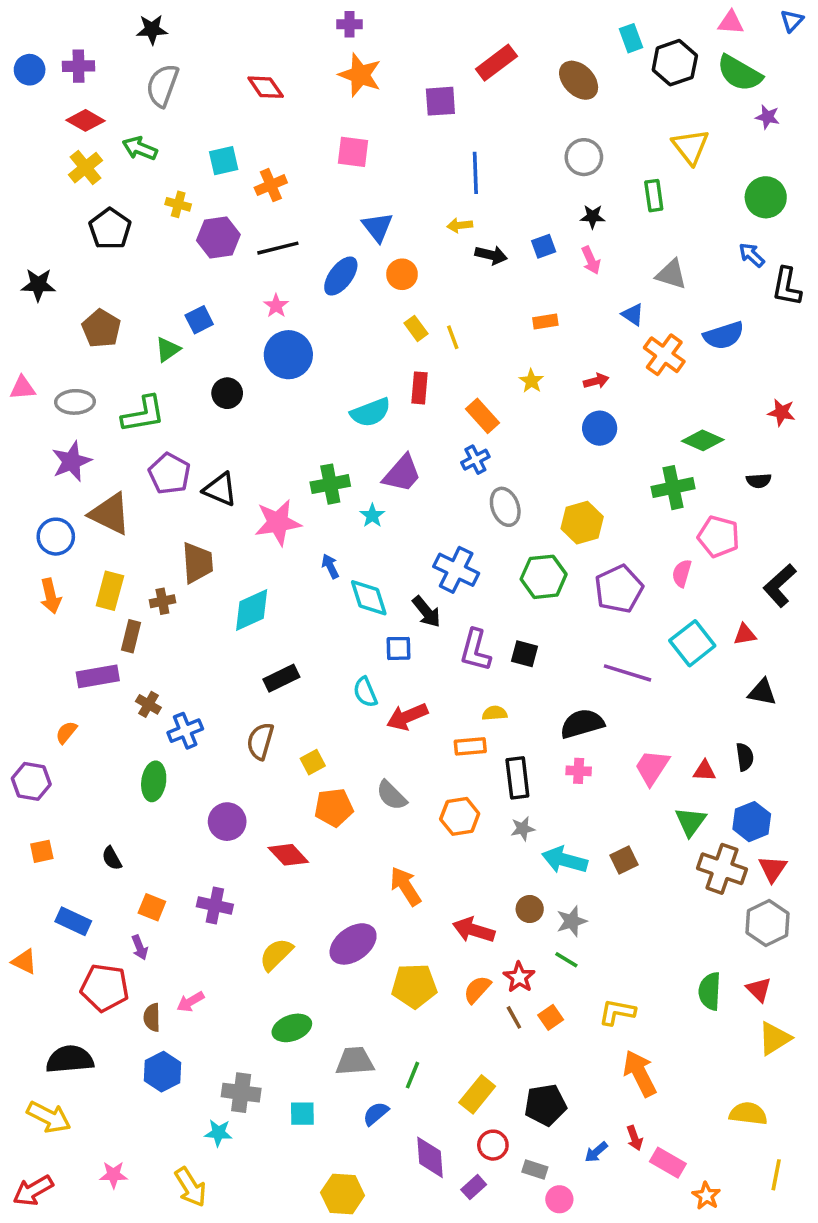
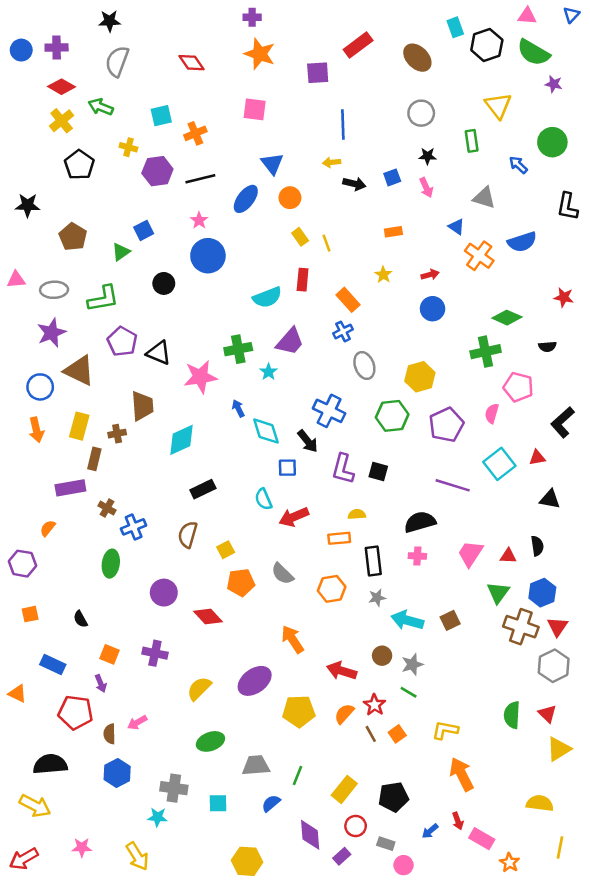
blue arrow: (752, 255) -> (518, 165), moved

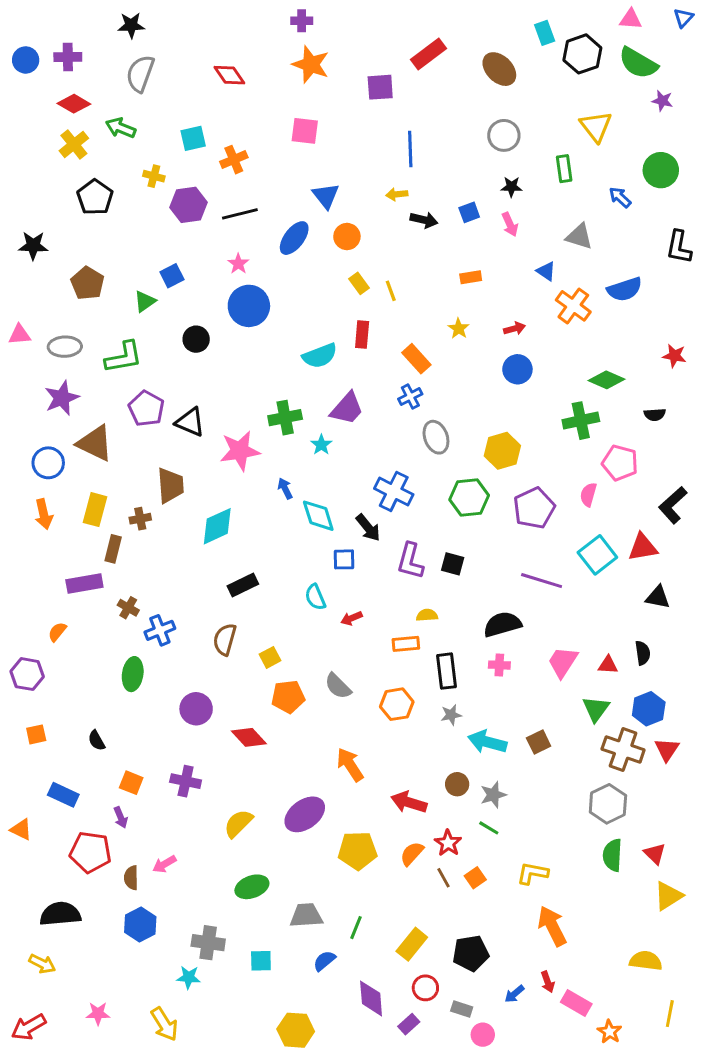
red triangle: (537, 458) -> (643, 547), size x1.5
red arrow: (294, 517) -> (351, 618), size x0.6
gray hexagon: (554, 666) -> (608, 804), moved
yellow arrow: (35, 806) -> (42, 964), size x0.7

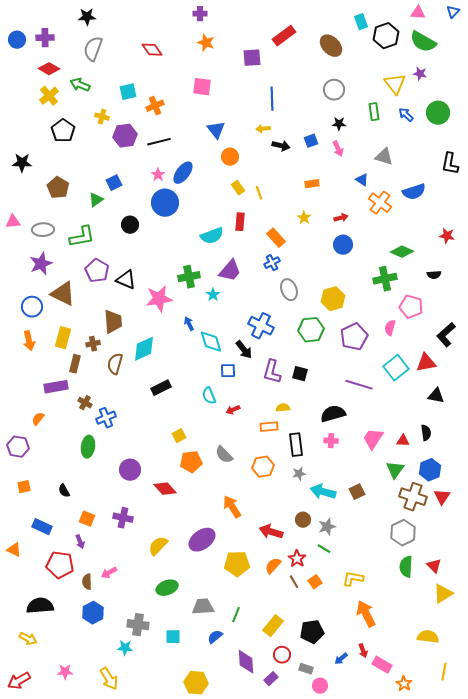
orange star: (311, 65) -> (206, 43), size x0.7
purple star: (662, 101) -> (420, 74), moved
blue arrow: (620, 197) -> (406, 115), moved
blue ellipse: (294, 238) -> (183, 173), moved
brown semicircle: (225, 639) -> (115, 364), moved

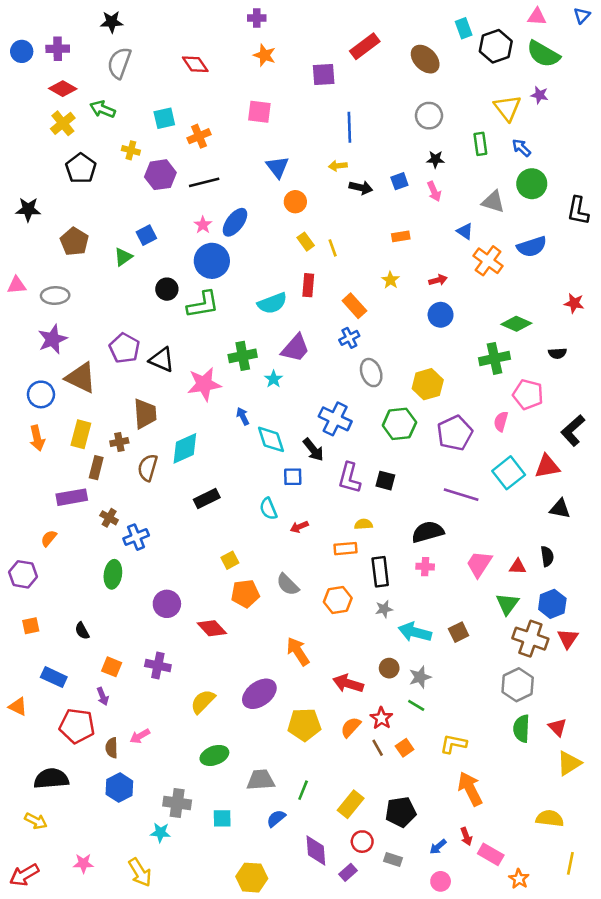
green circle: (438, 113) -> (532, 184), moved
green L-shape: (82, 237) -> (203, 304), moved
pink circle: (320, 686) -> (441, 881), moved

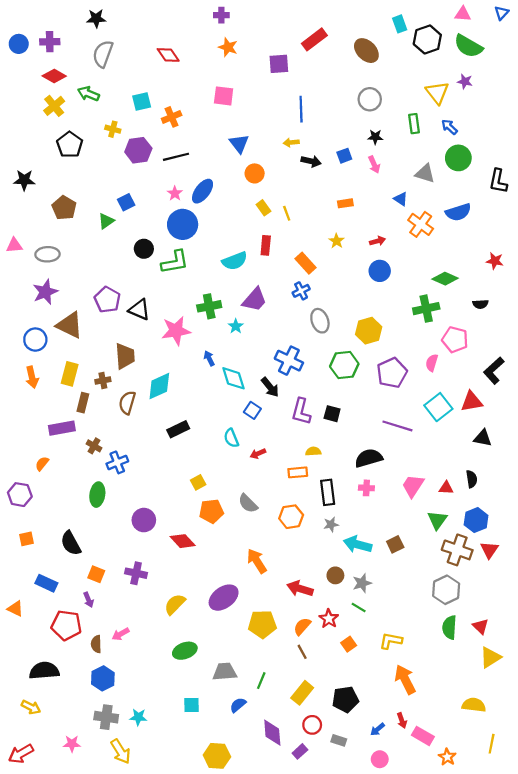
blue square: (293, 477) -> (252, 410), turned 35
black semicircle: (82, 631) -> (71, 543), size x1.6
brown line: (378, 748) -> (302, 652), moved
gray cross: (177, 803) -> (106, 717), moved

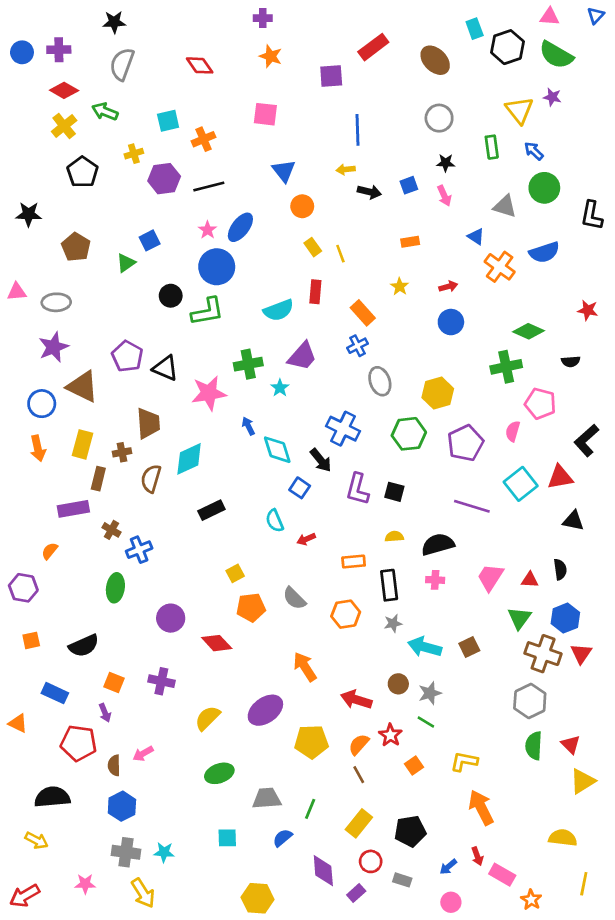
yellow cross: (113, 129) -> (134, 154), turned -32
yellow semicircle: (313, 451) -> (394, 536), moved
black semicircle: (71, 543) -> (84, 646), turned -85

